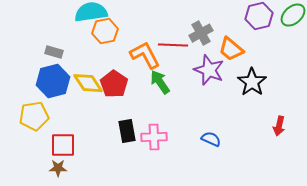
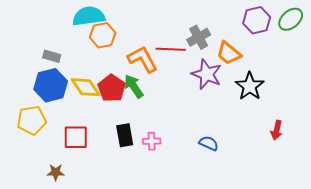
green arrow: (160, 82) -> (134, 86), moved
pink cross: (154, 137) -> (152, 141), size x0.7
red square: (63, 145) -> (76, 137), moved

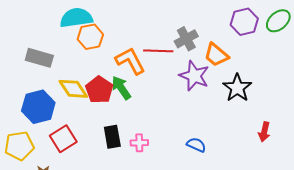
gray rectangle: (52, 56) -> (39, 58), size x1.5
blue hexagon: (51, 85) -> (38, 107), moved
yellow pentagon: (32, 120) -> (19, 146), moved
red square: (76, 137) -> (63, 139), turned -32

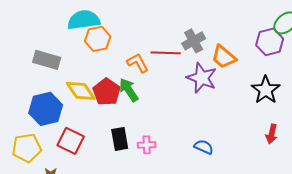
purple hexagon: (244, 22) -> (270, 42), moved
orange L-shape: (130, 61) -> (138, 63), size x0.7
black star: (237, 88) -> (266, 90), moved
red square: (63, 139) -> (71, 141), turned -32

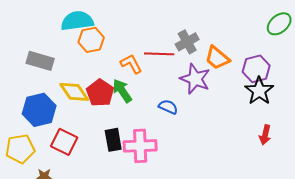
purple hexagon: (270, 42) -> (256, 69), moved
pink cross: (147, 145) -> (140, 146), size x1.8
blue semicircle: (204, 147) -> (168, 107), moved

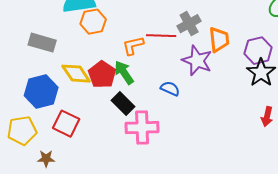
orange trapezoid: (217, 58) -> (219, 40), turned -136
orange L-shape: (131, 64) -> (133, 46), turned -75
black rectangle: (113, 140) -> (123, 104), moved, turned -35

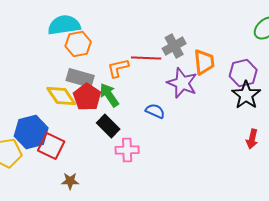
gray rectangle: (42, 43) -> (80, 78), moved
blue hexagon: (41, 92) -> (31, 132), moved
pink cross: (142, 128) -> (127, 150), size x0.7
brown star: (46, 159) -> (70, 181), moved

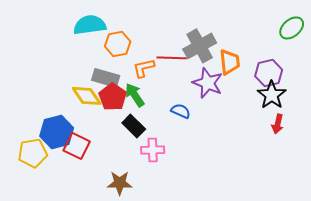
orange hexagon: (78, 44) -> (118, 44), moved
gray cross: (174, 46) -> (200, 46), size x1.4
red arrow: (252, 139) -> (278, 124), moved
brown star: (70, 181) -> (120, 183), moved, size x1.4

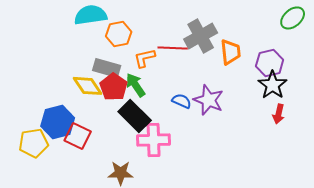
purple star: (208, 83) -> (209, 100), moved
black rectangle: (134, 126) -> (135, 116), size x1.4
pink cross: (153, 150) -> (154, 140), size x1.4

